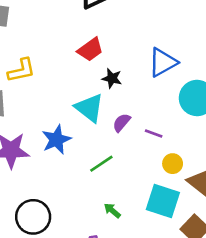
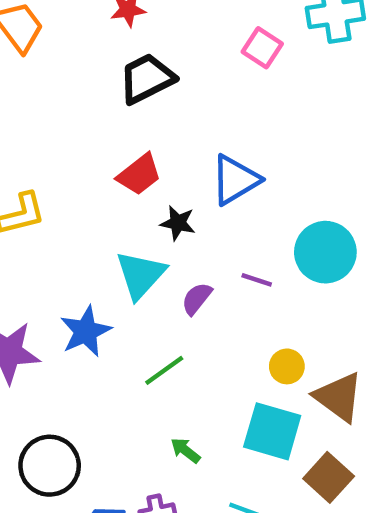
blue triangle: (163, 62) -> (235, 180), moved
cyan triangle: (89, 108) -> (141, 275), turned 36
purple line: (154, 134) -> (257, 280), moved

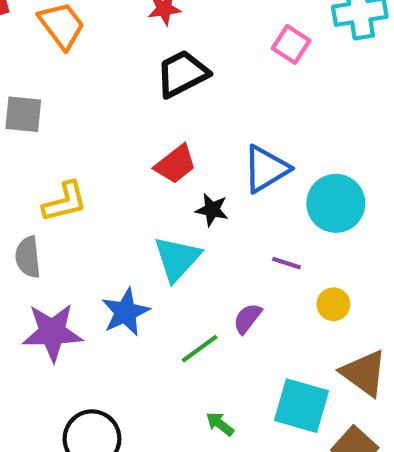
cyan circle: (325, 252) -> (336, 203), moved
purple semicircle: (197, 299) -> (247, 318), moved
yellow circle: (287, 366) -> (333, 304), moved

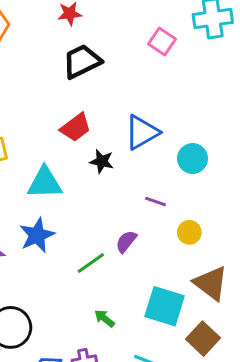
cyan circle: (336, 203) -> (193, 158), size x0.7
cyan triangle: (177, 259) -> (45, 183), moved, turned 45

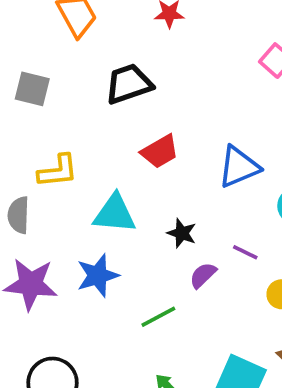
black trapezoid: (82, 61) -> (129, 84), moved
black star: (102, 161) -> (182, 233), moved
purple semicircle: (126, 241) -> (203, 275), moved

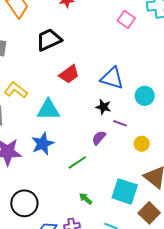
blue triangle: (239, 167) -> (112, 78), turned 45
yellow L-shape: (58, 171) -> (16, 90), turned -130
black star: (182, 233) -> (103, 107), moved

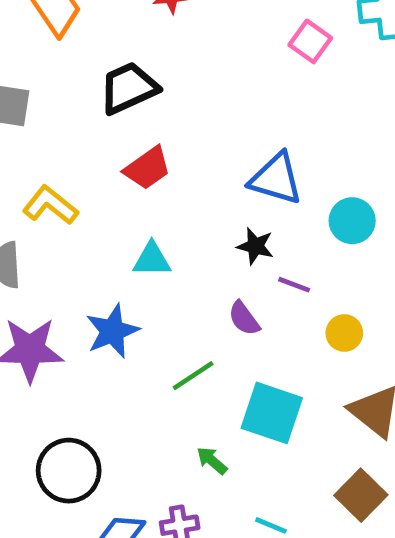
red trapezoid: (69, 74) -> (147, 168), moved
cyan triangle: (48, 110) -> (152, 260), moved, size x0.7
purple semicircle: (99, 138) -> (244, 318), turned -77
cyan square: (125, 191) -> (272, 413), moved

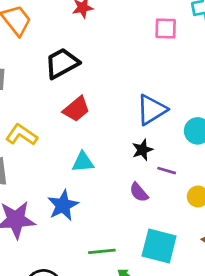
pink square: (310, 41) -> (166, 28), turned -30
blue triangle: (276, 179) -> (152, 110), turned -44
black star: (255, 246) -> (142, 150), turned -30
green line: (193, 376) -> (102, 251), moved, turned 32

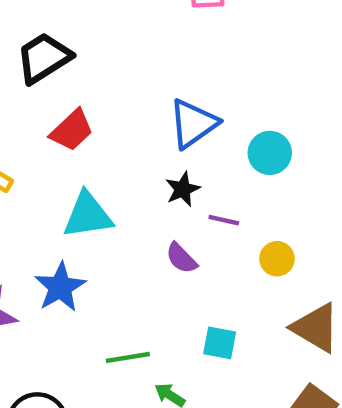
cyan triangle: (83, 162) -> (88, 215), size x1.4
cyan square: (159, 246) -> (220, 343), size x0.6

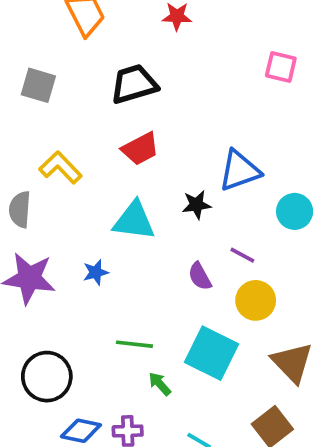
black star: (183, 189) -> (197, 205), moved
yellow circle: (277, 259) -> (256, 300), moved, size x1.4
blue star: (60, 287) -> (96, 272), size x0.6
cyan square: (220, 343) -> (212, 353), size x1.8

